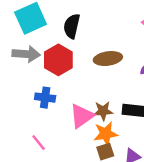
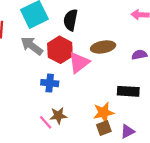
gray arrow: (26, 54) -> (32, 46), turned -145
brown star: (103, 111) -> (58, 116), moved
pink triangle: (82, 116) -> (79, 63), moved

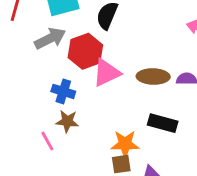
gray arrow: (32, 46) -> (50, 38), turned 105
brown ellipse: (103, 47) -> (153, 77), moved
brown star: (58, 116) -> (67, 121), moved

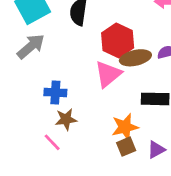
red hexagon: (85, 51) -> (118, 40), moved
pink triangle: (107, 73) -> (108, 74), moved

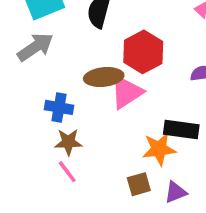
brown ellipse: (135, 58) -> (104, 77), moved
orange star: (125, 127) -> (159, 149), moved
pink line: (52, 142) -> (67, 172), moved

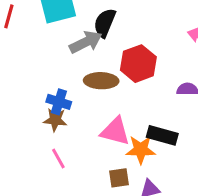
gray arrow: (35, 47) -> (86, 42), moved
pink triangle: (127, 92) -> (115, 131), moved, turned 40
brown star: (68, 142) -> (55, 120), moved

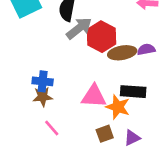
gray arrow: (86, 42) -> (79, 28), moved
brown ellipse: (101, 81) -> (122, 53), moved
orange star: (141, 150) -> (118, 107), turned 30

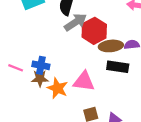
black rectangle: (133, 92) -> (118, 67), moved
orange star: (118, 107) -> (58, 88), moved
pink line: (52, 128) -> (16, 68), moved, turned -32

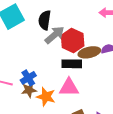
blue cross: (41, 65) -> (28, 78), turned -35
black rectangle: (118, 67) -> (72, 64), moved

